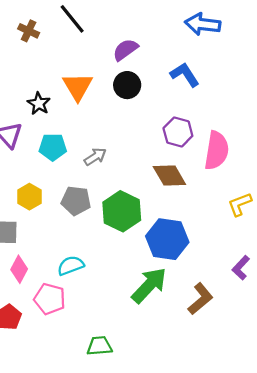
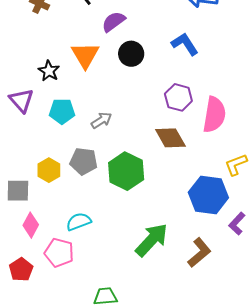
purple semicircle: (125, 50) -> (114, 22), moved
yellow hexagon: (29, 197) -> (49, 170), moved
blue hexagon: (167, 239) -> (208, 195), moved

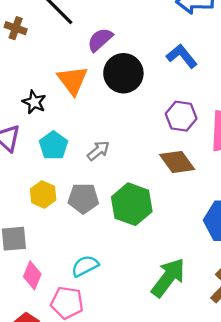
black circle: (131, 54) -> (123, 73), size x1.4
cyan pentagon: (62, 111) -> (53, 145), turned -30
yellow hexagon: (49, 170) -> (43, 195), moved

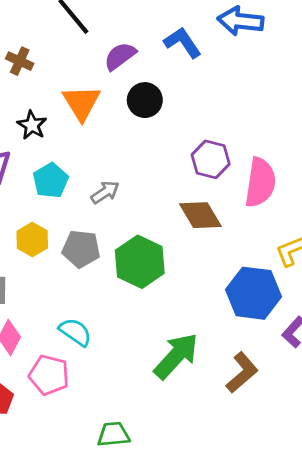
brown cross: (16, 28) -> (20, 61), moved
blue L-shape: (182, 56) -> (183, 43), moved
black circle: (123, 73) -> (145, 100), size x0.7
cyan semicircle: (85, 266) -> (75, 332), turned 56

